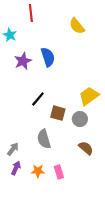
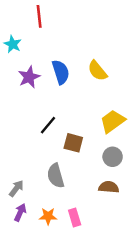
yellow semicircle: (77, 26) -> (97, 71), moved
gray circle: (80, 119) -> (113, 157), moved
brown semicircle: (86, 148) -> (109, 187), turned -35

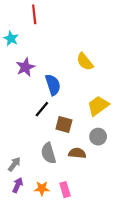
blue semicircle: (61, 72) -> (53, 85), moved
brown semicircle: (109, 187) -> (77, 153), moved

